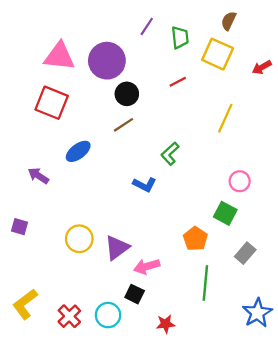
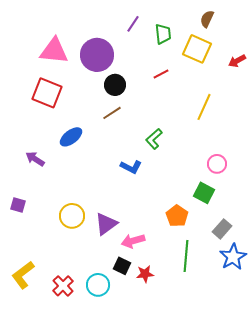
blue star: (257, 313) -> (233, 257), moved
red star: (166, 324) -> (145, 274), moved

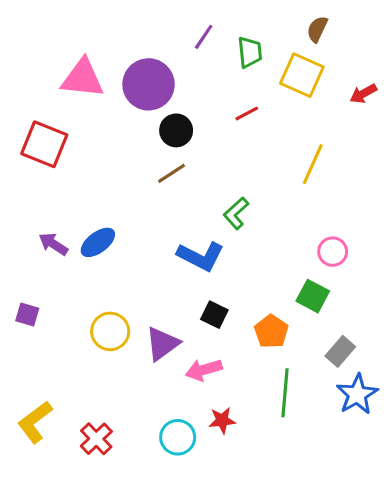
red square: (47, 93) -> (44, 144), moved
blue ellipse: (71, 137) -> (98, 242), moved
blue L-shape: (131, 167) -> (201, 256), size x1.4
black square: (122, 266) -> (214, 315), moved
cyan circle: (98, 285) -> (178, 437), moved

